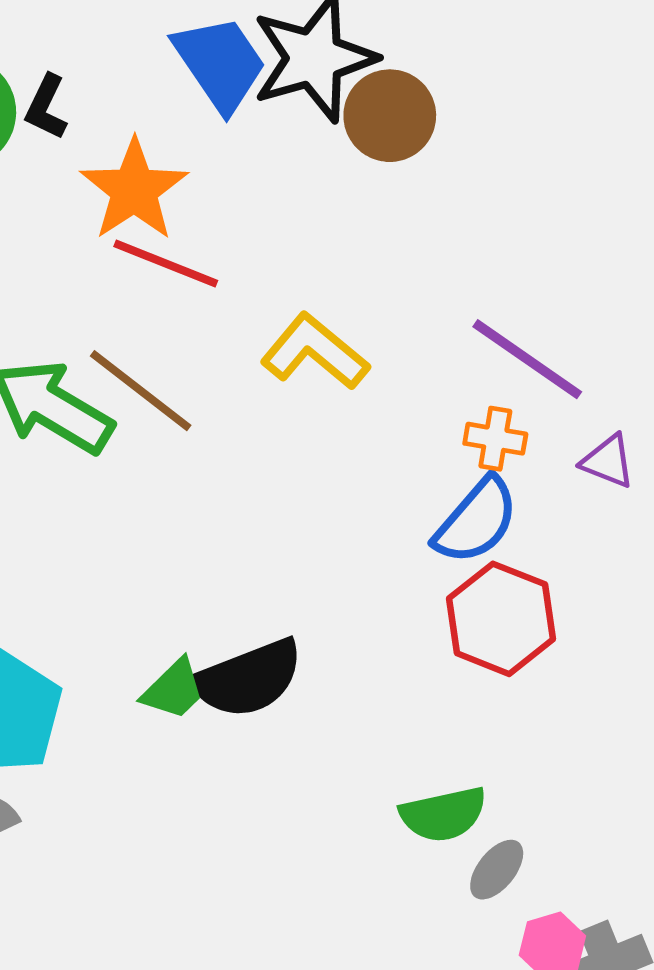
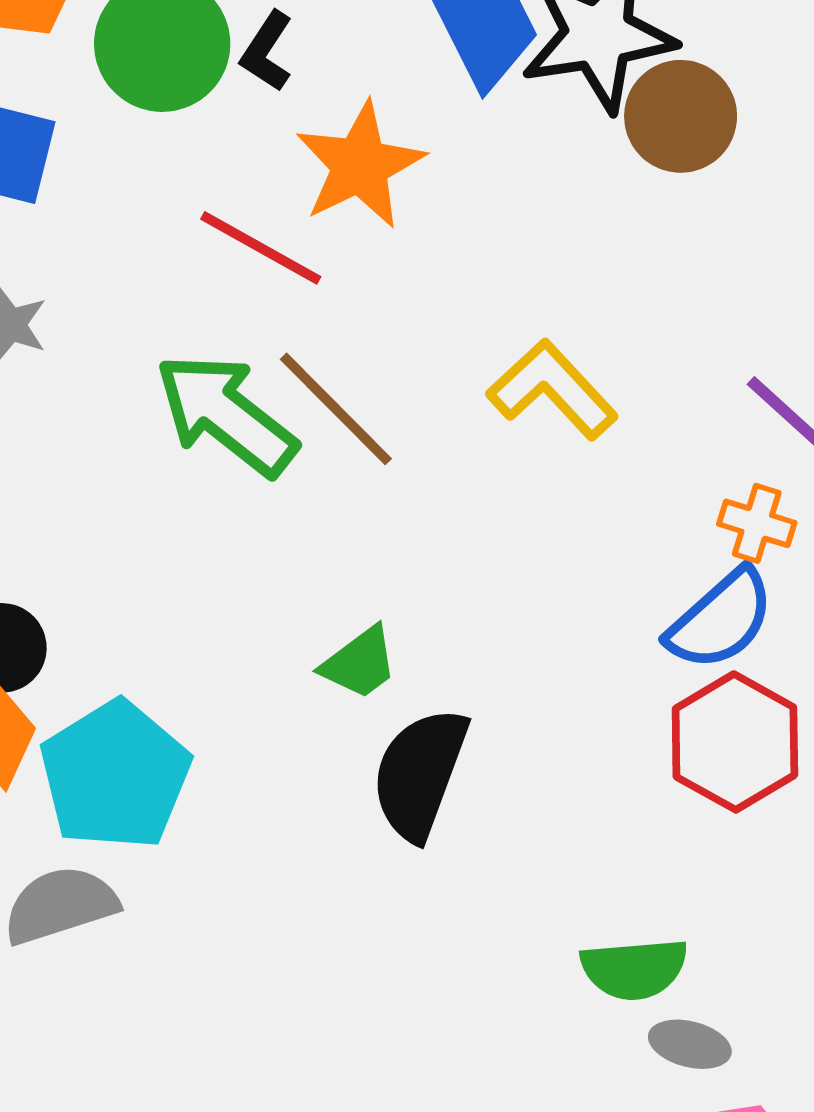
red line: (166, 264) -> (261, 248), moved
black semicircle: (248, 678) -> (420, 774), turned 124
green trapezoid: (173, 689) -> (360, 663), moved
gray ellipse: (497, 870) -> (690, 1044), turned 58

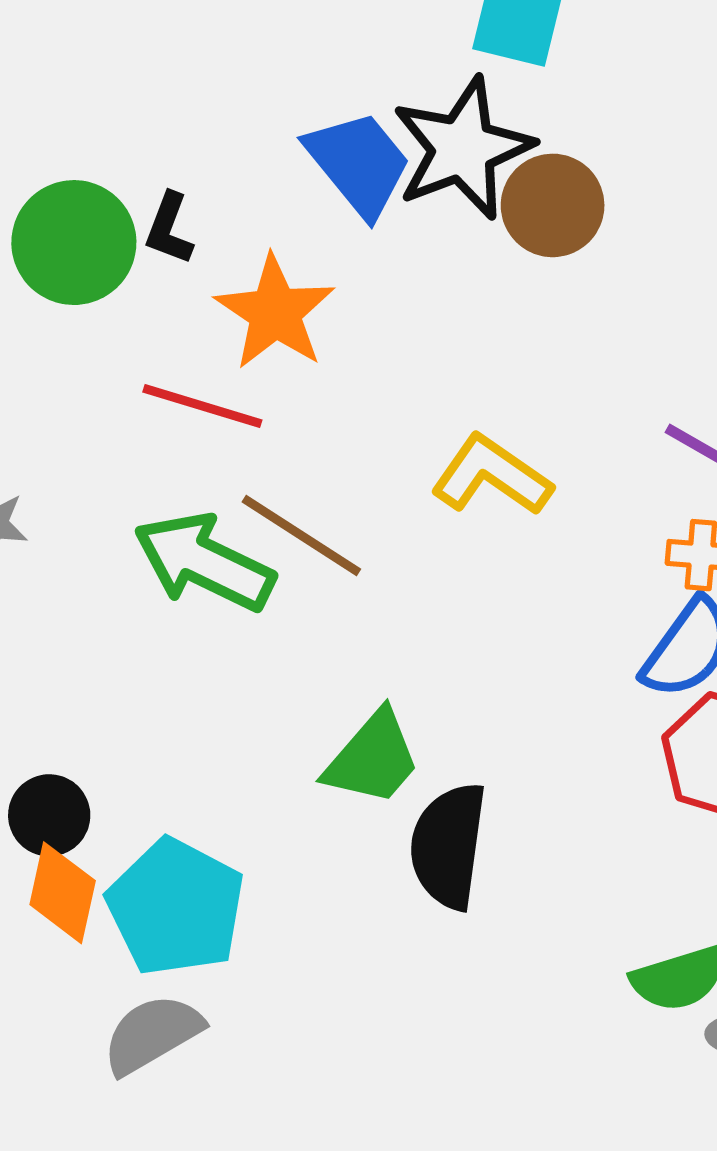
green trapezoid: (360, 663) -> (373, 758), size x1.4

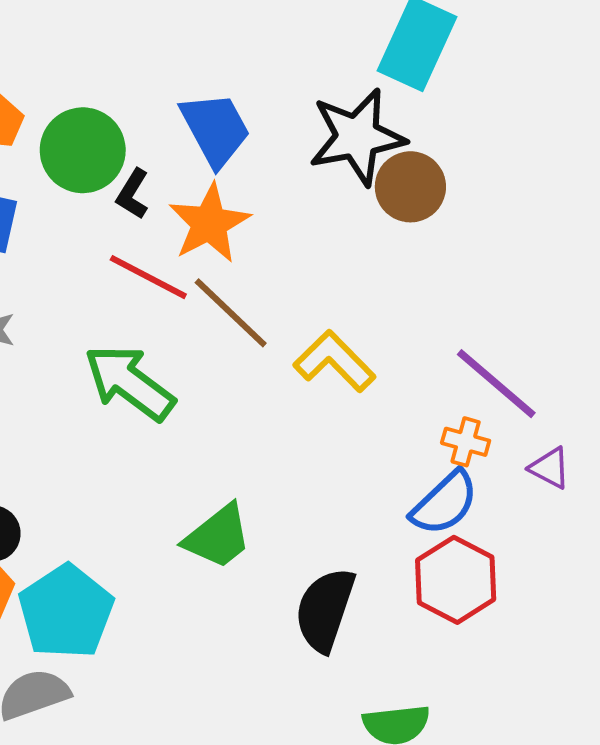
blue trapezoid: (359, 163) -> (215, 129), moved
black L-shape: (169, 229) -> (133, 194), moved
brown line: (301, 535) -> (231, 313), moved
black semicircle: (448, 846) -> (325, 610), moved

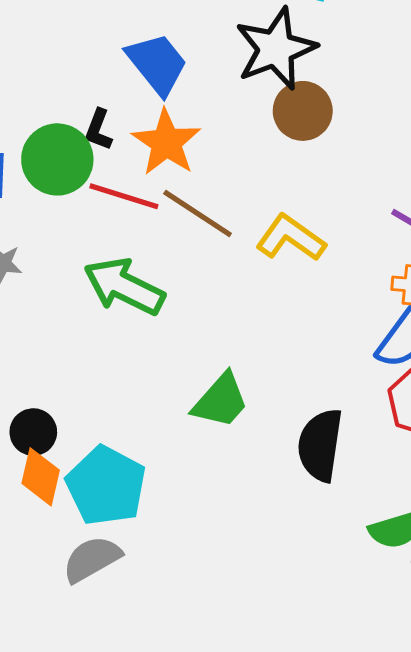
green circle: (83, 150) -> (57, 159), moved
brown circle: (410, 187) -> (303, 111), moved

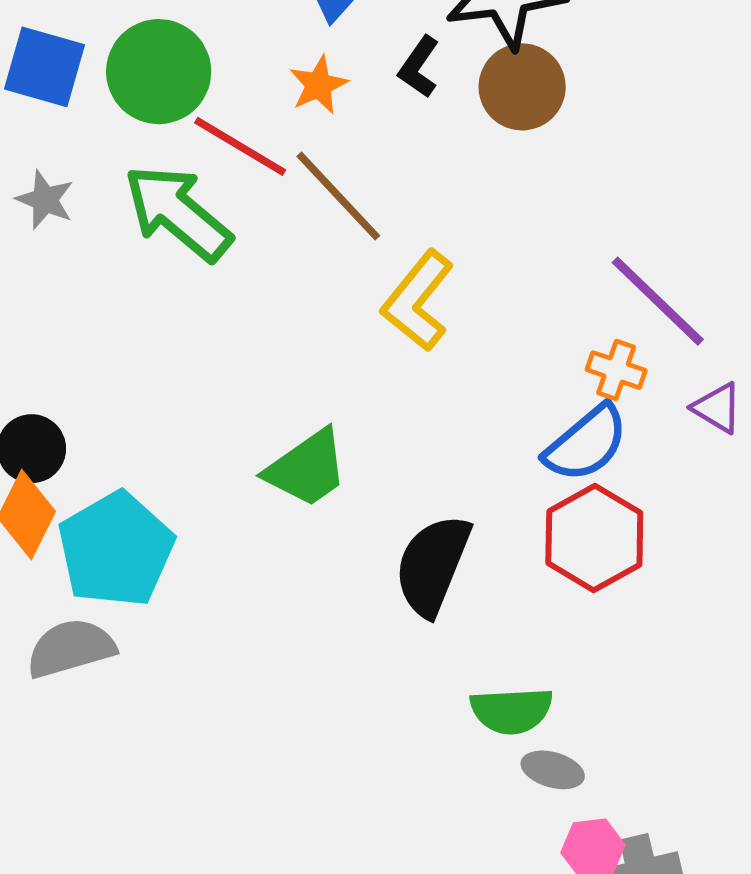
black L-shape: (98, 130) -> (419, 67), moved
orange star: (166, 142) -> (319, 85), size x0.6
yellow L-shape: (291, 238) -> (418, 301), moved, turned -100
green arrow: (124, 286) -> (178, 213), moved

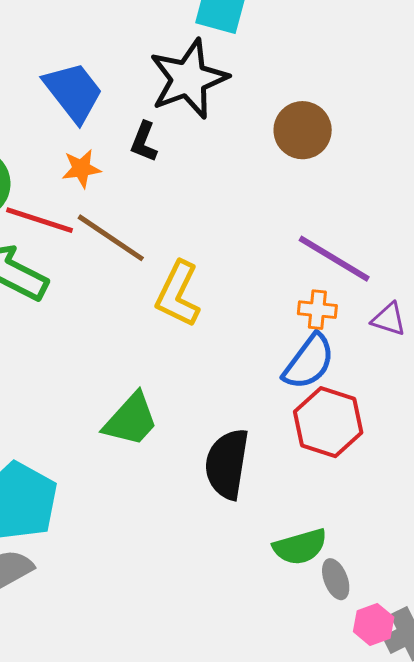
orange star: (319, 85) -> (81, 169), turned 30
brown circle: (522, 87) -> (303, 130), moved
gray ellipse: (553, 770) -> (336, 579), turned 66

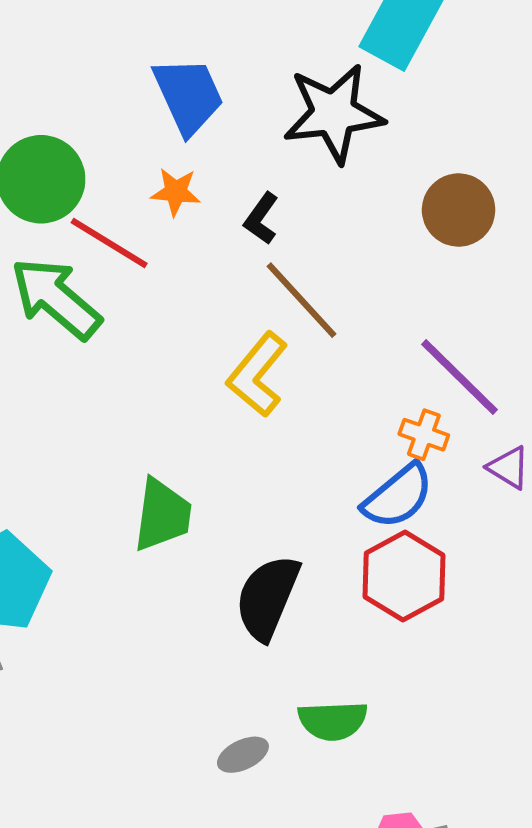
black L-shape: (144, 142) -> (261, 218), moved
brown line: (111, 238) -> (301, 300), moved
green trapezoid: (131, 420) -> (162, 515), turned -48
gray ellipse: (336, 579) -> (243, 755), moved, turned 72

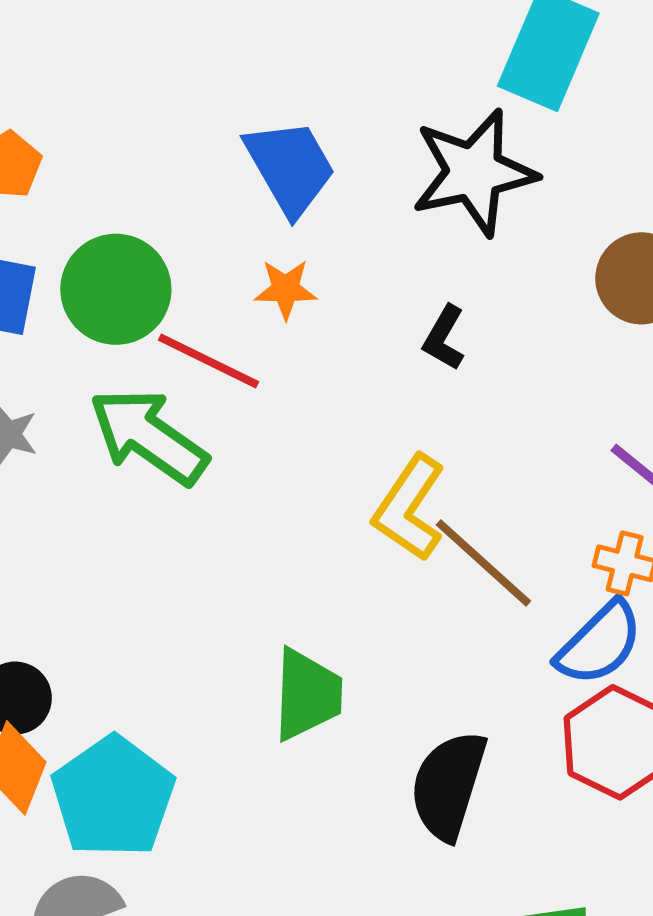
black L-shape: (261, 218) -> (444, 338), moved
brown line: (301, 300) -> (483, 563), moved

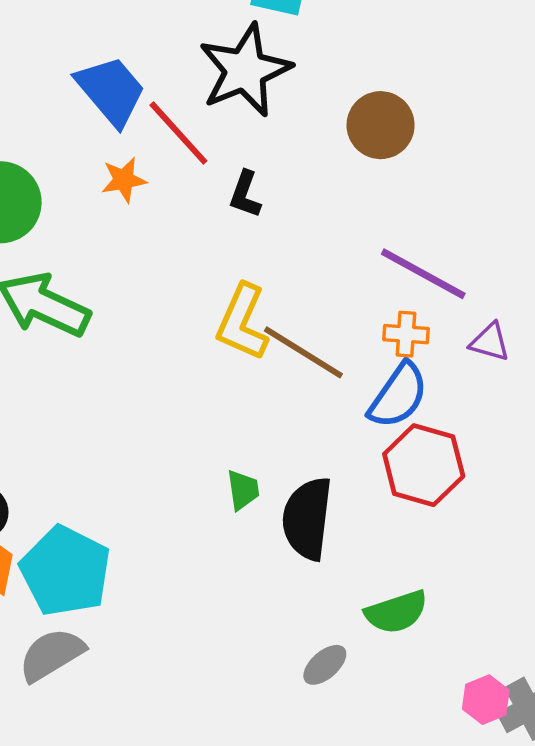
red line: (208, 361) -> (178, 133), moved, turned 32
green trapezoid: (307, 694) -> (243, 490), moved, size x0.6

